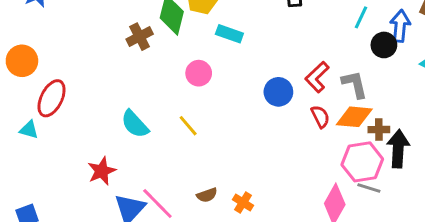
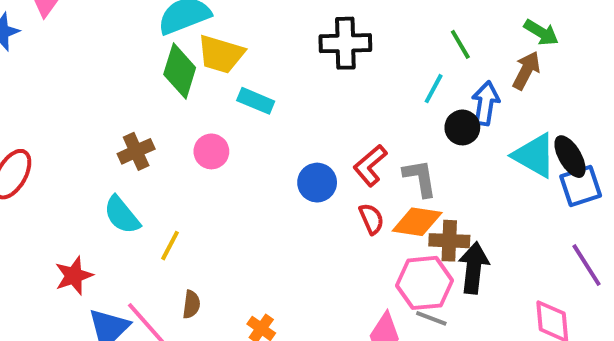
brown cross: (140, 37) -> (136, 151), moved
yellow line: (188, 126) -> (170, 246), moved, turned 65
brown cross: (379, 130) -> (449, 241), size x1.4
brown semicircle: (207, 195) -> (191, 304), moved, turned -66

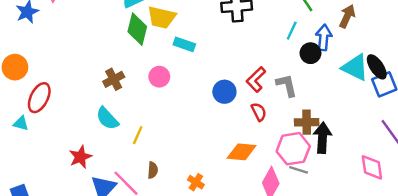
orange diamond: (417, 222) -> (242, 152), moved

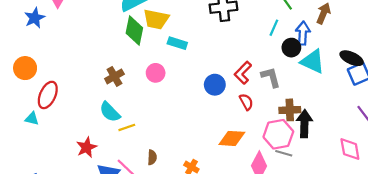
cyan triangle: (355, 67) -> (313, 62), moved
black ellipse: (377, 67) -> (352, 58), turned -30
yellow line: (138, 135) -> (127, 127), moved, turned 49

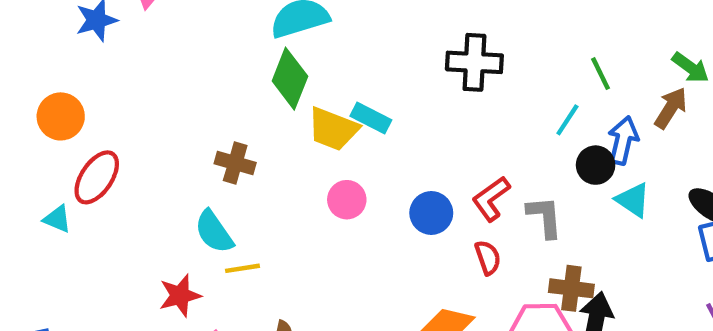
yellow trapezoid: (156, 19) -> (333, 129), moved
cyan triangle: (313, 62) -> (633, 200), size x0.7
pink circle: (156, 73) -> (347, 200), moved
brown cross: (114, 76) -> (235, 163), turned 36
red star: (87, 147) -> (180, 296), moved

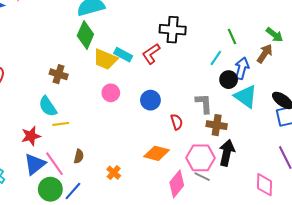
red L-shape: (491, 199) -> (151, 54), moved
cyan triangle: (633, 200) -> (246, 96), size x1.4
brown cross: (571, 288) -> (217, 125), moved

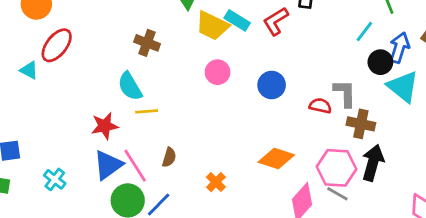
red semicircle: (177, 122) -> (320, 106), moved, turned -63

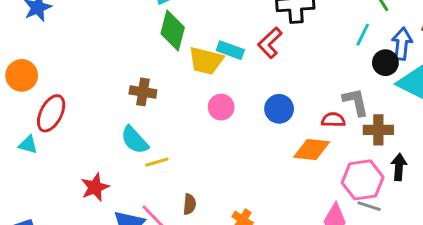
red star: (105, 126) -> (95, 187), moved
orange diamond: (276, 159) -> (312, 150), moved
black arrow: (373, 163) -> (399, 167), size x0.7

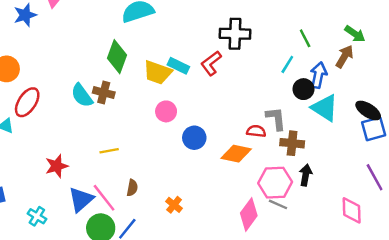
green diamond: (173, 30) -> (117, 57), moved
blue circle: (279, 109) -> (194, 138), moved
cyan semicircle: (135, 140) -> (82, 95), moved

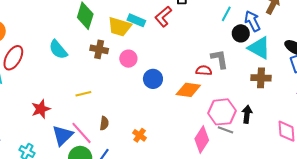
blue arrow: (318, 75) -> (252, 21), turned -35
brown cross: (104, 93) -> (99, 49), moved
brown cross: (292, 143) -> (261, 78), moved
black arrow: (306, 175) -> (247, 114), moved

